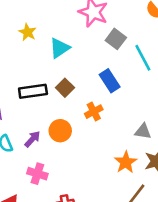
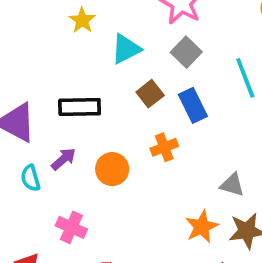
gray square: (116, 39) -> (186, 52), moved
brown square: (65, 88) -> (150, 94), moved
purple arrow: (32, 139) -> (64, 159), moved

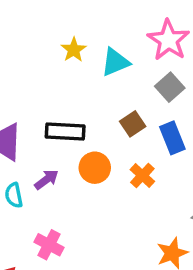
cyan triangle: (126, 49) -> (115, 62), moved
orange cross: (164, 147) -> (142, 175), turned -30
orange circle: (112, 169) -> (95, 168), moved

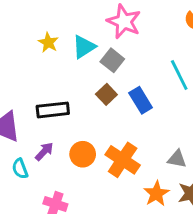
gray square: (170, 87) -> (112, 60), moved
orange circle: (95, 168) -> (83, 154), moved
orange cross: (142, 175) -> (123, 160), moved, size x1.6

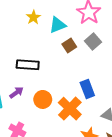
gray square: (112, 60) -> (93, 42), moved
brown square: (106, 94) -> (69, 46), moved
blue rectangle: (141, 100) -> (87, 89), moved

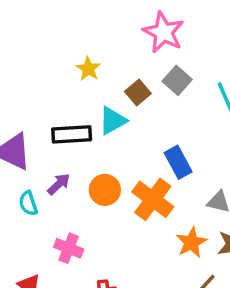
yellow star: (33, 17) -> (88, 69), moved
cyan triangle: (58, 25) -> (113, 121), moved

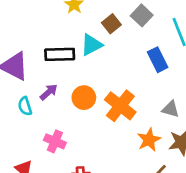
blue rectangle: (178, 162) -> (158, 60), moved

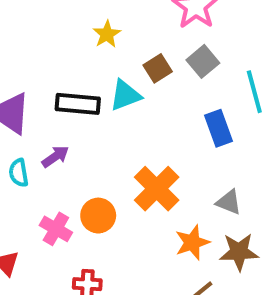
orange circle: (84, 98) -> (98, 216), moved

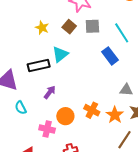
gray square: (203, 61) -> (92, 26), turned -35
brown square: (158, 68) -> (69, 27), moved
purple arrow: (55, 157) -> (50, 92), moved
orange cross: (157, 189) -> (92, 110), moved, size x0.7

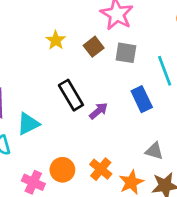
cyan triangle: (60, 54) -> (28, 124), moved
black rectangle: (39, 66) -> (71, 95), moved, turned 60
purple arrow: (50, 92) -> (98, 111), moved

